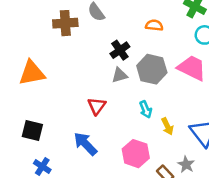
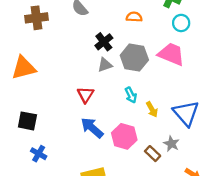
brown cross: (65, 23) -> (36, 18), moved
blue arrow: (85, 144) -> (92, 128), moved

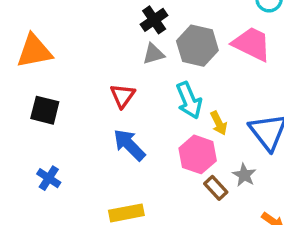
cyan arrow: (131, 95) -> (189, 100), size x1.5
black square: (27, 121) -> (45, 110), moved
pink hexagon: (124, 136) -> (198, 154), moved

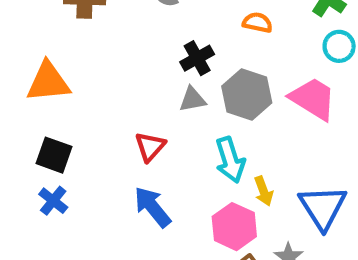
blue cross: (49, 178) -> (53, 201), moved

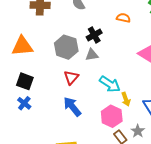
gray hexagon: (247, 95) -> (66, 47), moved
cyan arrow: (230, 160) -> (110, 84), turned -40

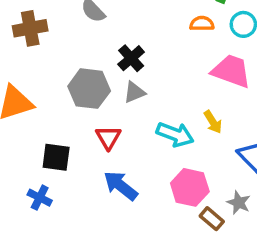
orange semicircle: (123, 18) -> (202, 24), moved
black square: (25, 81) -> (56, 157), moved
yellow arrow: (126, 99) -> (213, 122), moved

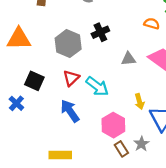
gray triangle: (134, 92) -> (128, 59), moved
yellow arrow: (213, 122) -> (139, 101), moved
cyan arrow: (175, 134) -> (97, 86), moved

